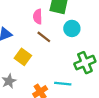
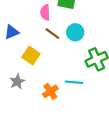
cyan circle: (72, 28) -> (75, 32), moved

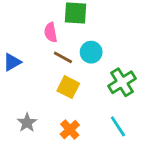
yellow square: (31, 56) -> (68, 87), moved
cyan line: (74, 82) -> (118, 126), moved, turned 60

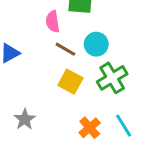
green cross: (122, 82) -> (112, 78), moved
orange cross: (70, 130) -> (90, 128), moved

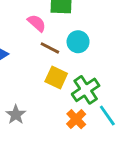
pink semicircle: (53, 22) -> (37, 23), turned 144
green cross: (112, 78) -> (86, 90), moved

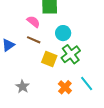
brown line: (50, 48) -> (34, 40), moved
green cross: (86, 90) -> (71, 54), moved

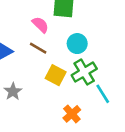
cyan line: (87, 83) -> (103, 94), moved
gray star: (22, 87) -> (13, 92), moved

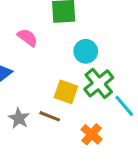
pink semicircle: (40, 25) -> (27, 38), moved
brown line: (38, 48) -> (50, 116), moved

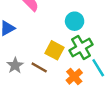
orange cross: (92, 134) -> (74, 77), moved

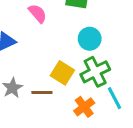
brown line: (39, 67) -> (42, 92), turned -35

